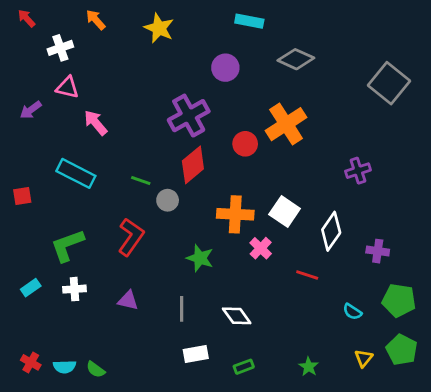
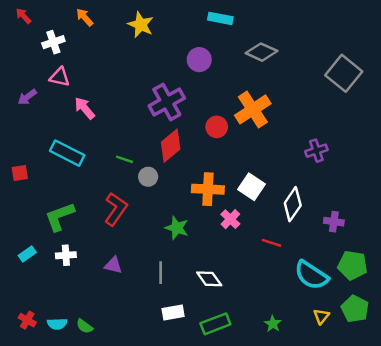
cyan semicircle: (352, 312) -> (311, 275), size x2.0
green rectangle: (244, 367) -> (215, 324), size x1.6

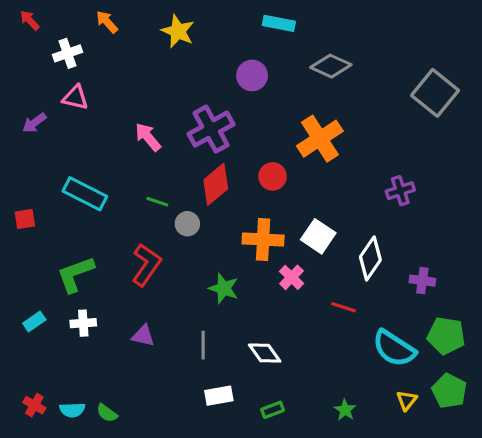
pink arrow: (85, 108) -> (148, 137), moved
red circle: (217, 127) -> (273, 176), moved
green rectangle: (215, 324) -> (273, 410), size x0.6

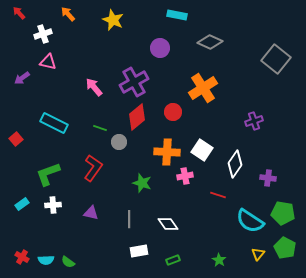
red square: (25, 219) -> (16, 139), turned -32
pink cross: (291, 277) -> (185, 176), turned 35

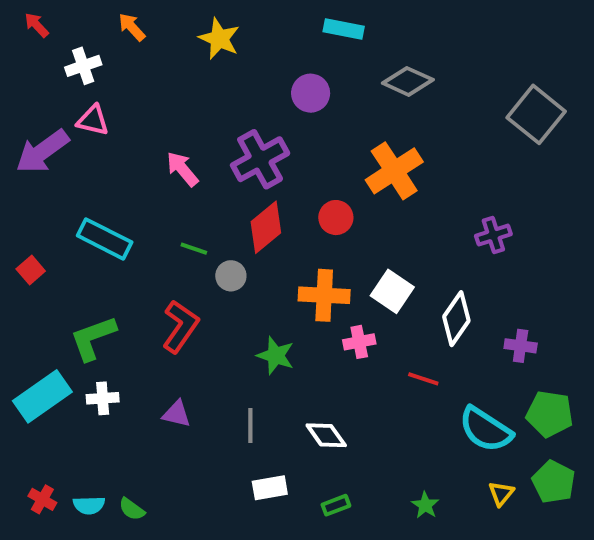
purple arrow: (22, 78) -> (42, 151), size x1.8
cyan rectangle: (22, 204) -> (42, 396), size x2.0

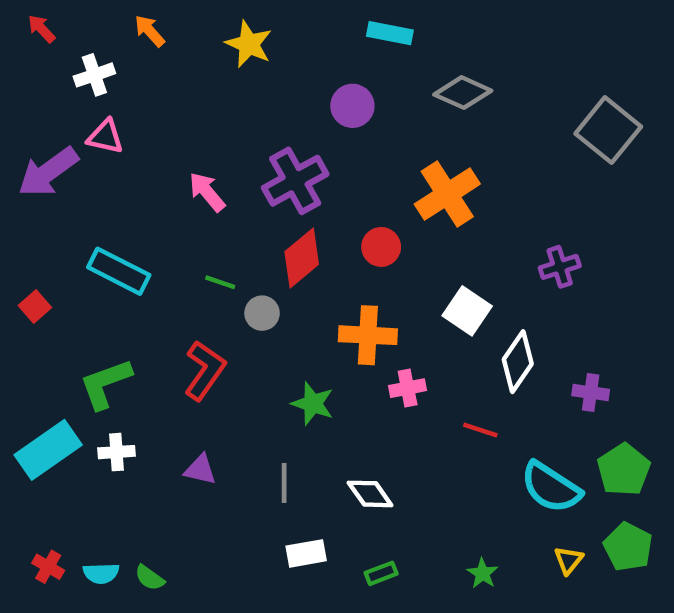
white square: (392, 291) -> (467, 311), moved
green pentagon: (550, 414) -> (624, 470), turned 30

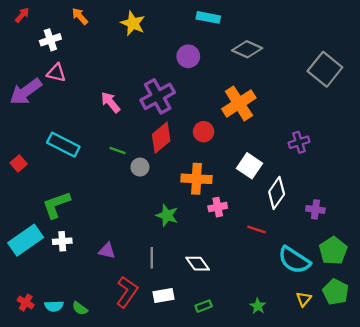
red arrow: (42, 29) -> (22, 15), turned 84
red L-shape: (205, 370) -> (127, 292), moved

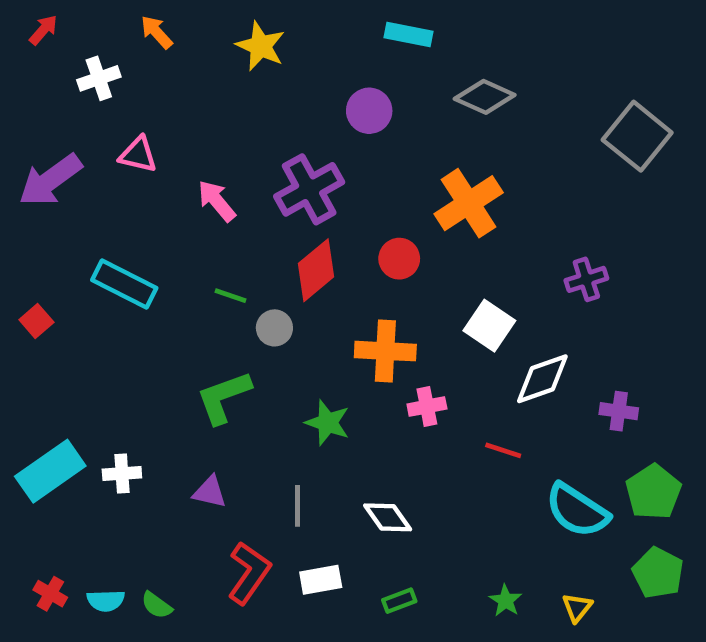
pink triangle: (56, 73) -> (138, 155), moved
white diamond: (277, 193) -> (542, 379), turned 36
green L-shape: (56, 205) -> (224, 397), moved
yellow triangle: (304, 299) -> (577, 608), moved

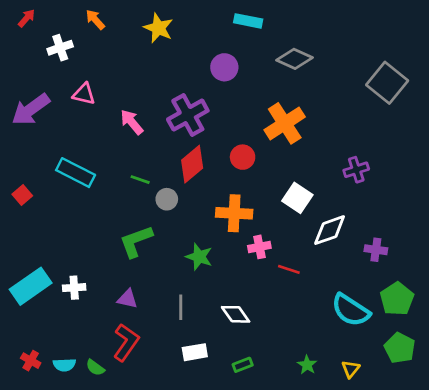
red line: (503, 450) -> (289, 269), moved
red L-shape: (249, 573) -> (126, 342), moved

